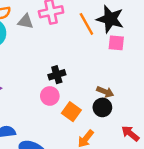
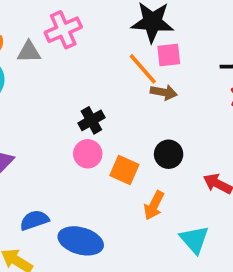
orange line: (86, 24) -> (143, 69), moved
brown arrow: (105, 92) -> (164, 92), moved

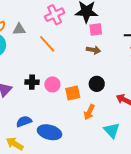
pink cross: (63, 30) -> (55, 15), moved
orange line: (143, 69) -> (47, 44), moved
black cross: (91, 120) -> (32, 82), moved, turned 32
orange square: (124, 170) -> (73, 93), turned -35

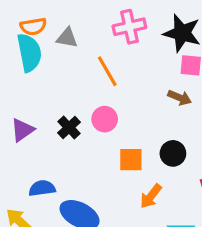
black cross: (32, 82) -> (69, 128), turned 32
pink circle: (52, 84) -> (105, 119), moved

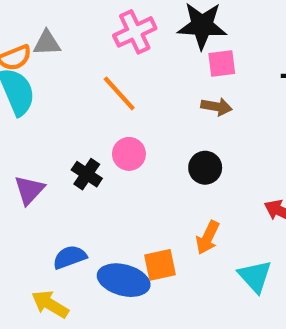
gray triangle: (67, 38) -> (47, 43), moved
black circle: (173, 153) -> (205, 168), moved
orange square: (131, 160) -> (160, 265), moved

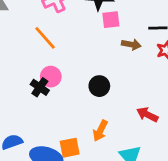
brown arrow: (217, 107) -> (131, 44), moved
black cross: (87, 174) -> (40, 87), moved

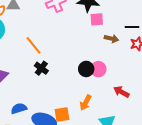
orange line: (45, 38) -> (34, 45), moved
pink circle: (51, 77) -> (98, 69), moved

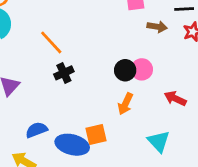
black cross: (41, 68) -> (64, 73), turned 32
orange arrow: (86, 103) -> (125, 104), moved

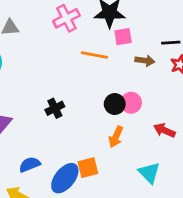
orange line: (51, 42) -> (94, 55), moved, turned -35
blue ellipse: (72, 145) -> (65, 178), turned -64

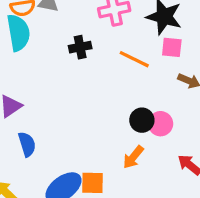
black cross: (55, 108) -> (80, 47), moved
blue semicircle: (30, 165) -> (27, 144), moved, turned 80

